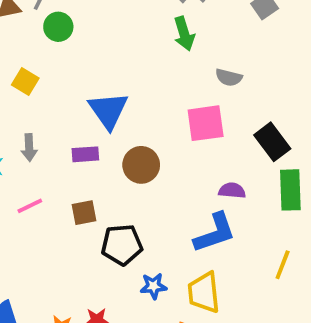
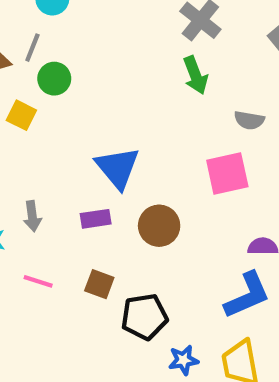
yellow square: (25, 81) -> (21, 115), moved
pink line: (30, 206) -> (38, 281), turned 48
brown square: (84, 213) -> (99, 284), turned 36

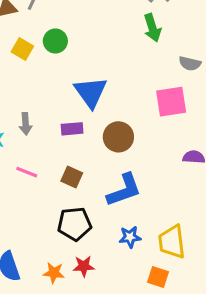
green circle: (54, 79) -> (55, 41), moved
blue L-shape: (247, 295) -> (124, 190), moved
black pentagon: (144, 317) -> (74, 224), moved

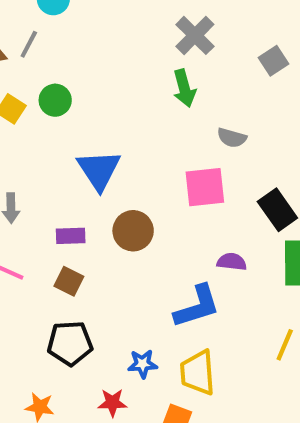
purple rectangle: (72, 129) -> (71, 236), moved
blue L-shape: (124, 190) -> (197, 306), moved
red star: (84, 266) -> (112, 403), moved

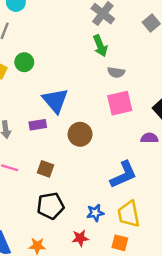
gray semicircle: (232, 138) -> (116, 72), moved
purple rectangle: (71, 236) -> (38, 125), moved
purple semicircle: (232, 262) -> (149, 138), moved

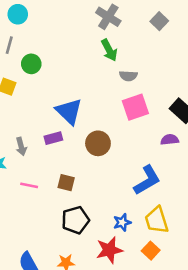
green circle: (24, 62) -> (31, 64), moved
red star: (80, 238) -> (109, 250), size x1.5
orange square: (120, 243) -> (151, 251), turned 35

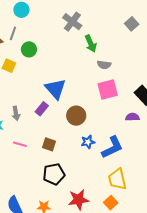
gray cross: (108, 17) -> (72, 22), moved
purple rectangle: (53, 138) -> (42, 109), turned -40
blue star: (122, 222) -> (88, 142), moved

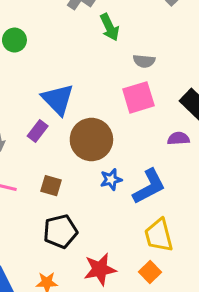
gray semicircle: (104, 65) -> (144, 61), moved
brown circle: (76, 116) -> (91, 140), size x1.4

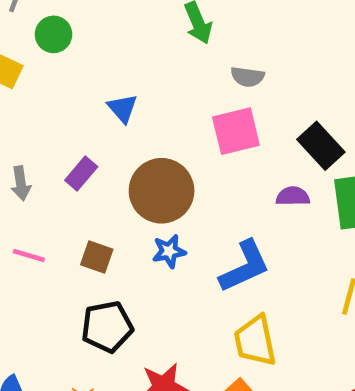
blue triangle: (58, 99) -> (123, 108), moved, size x0.6
blue star: (111, 180) -> (169, 251), moved

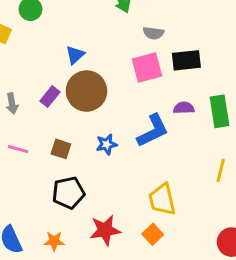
blue triangle: (123, 108) -> (75, 55), turned 30
black rectangle: (321, 146) -> (186, 60), moved, turned -52
brown circle: (162, 191) -> (86, 91), moved
blue L-shape: (245, 266) -> (153, 131), moved

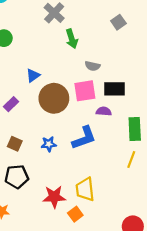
brown circle: (86, 91) -> (54, 98), moved
purple semicircle: (184, 108) -> (104, 111), moved
yellow line: (221, 170) -> (131, 160), moved
red star: (105, 230) -> (54, 197), moved

